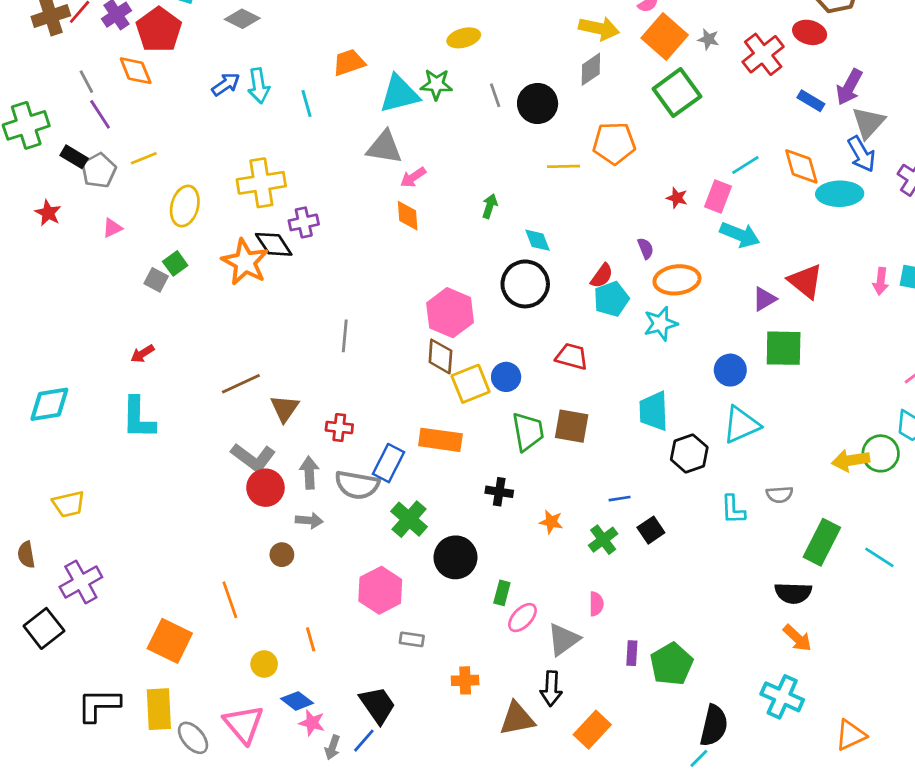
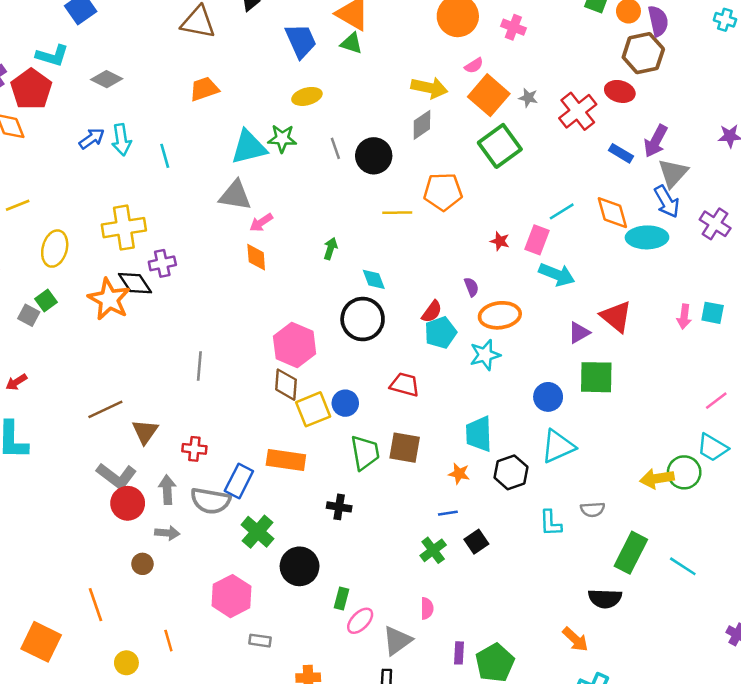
orange trapezoid: (349, 62) -> (204, 89), moved
orange star: (551, 522) -> (459, 474), moved
orange arrow: (797, 638) -> (575, 639), moved

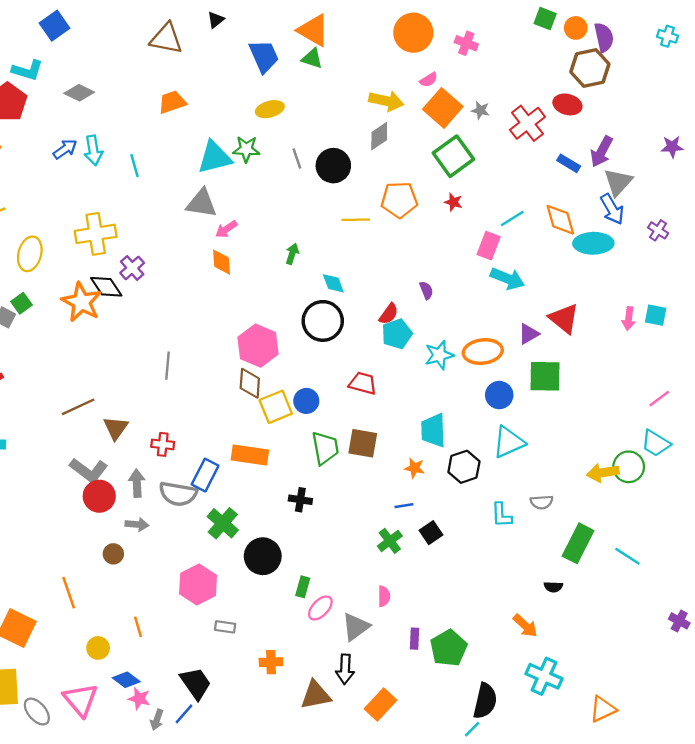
purple cross: (715, 224) -> (658, 230), size x0.7
red star: (500, 241) -> (453, 202), moved
purple cross: (162, 263) -> (132, 268), turned -30
orange ellipse: (500, 315) -> (483, 352), moved
black semicircle: (605, 598) -> (553, 587), size x0.6

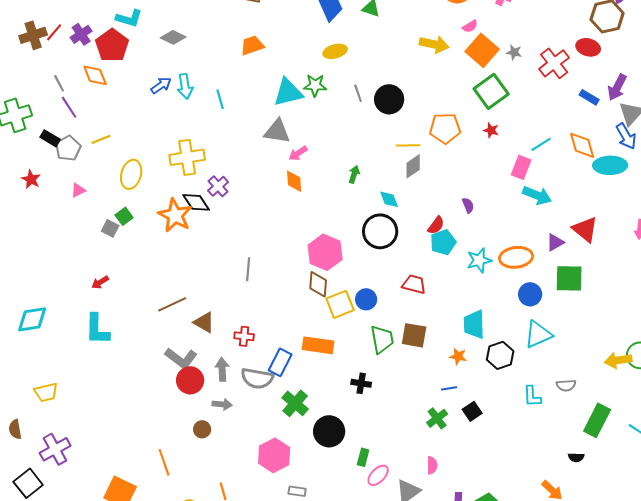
gray diamond: (379, 136) -> (413, 166), moved
brown triangle: (116, 428) -> (204, 322), turned -35

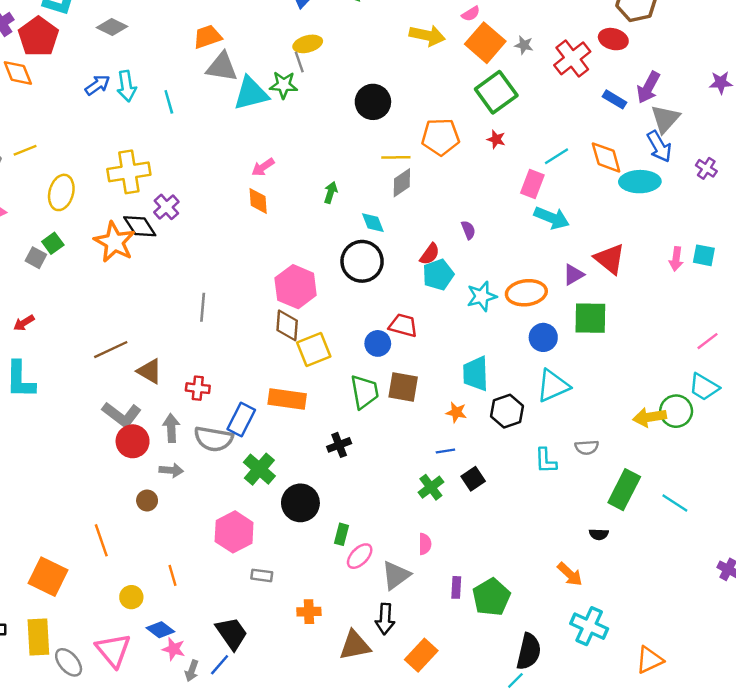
gray line: (358, 93) -> (299, 62), moved
gray triangle: (277, 131) -> (222, 67), moved
blue circle: (366, 299) -> (378, 343), moved
black cross: (361, 383) -> (339, 445), turned -30

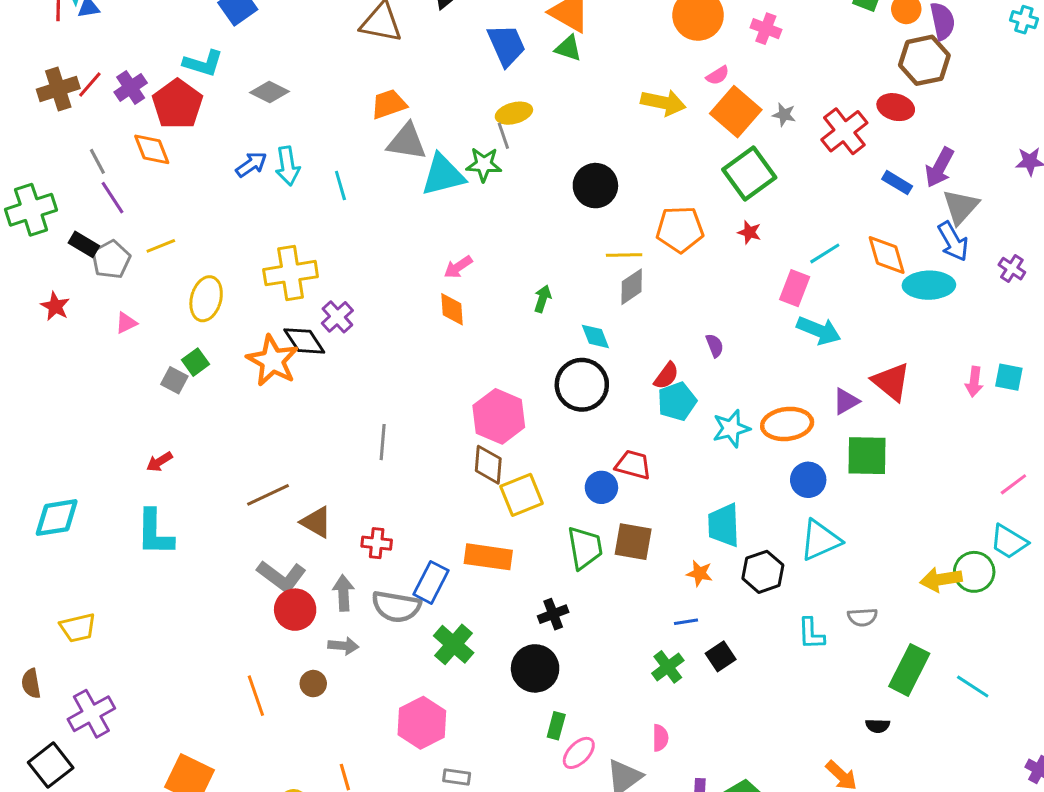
black circle: (300, 503) -> (535, 668), moved
orange line: (101, 540) -> (256, 696), moved

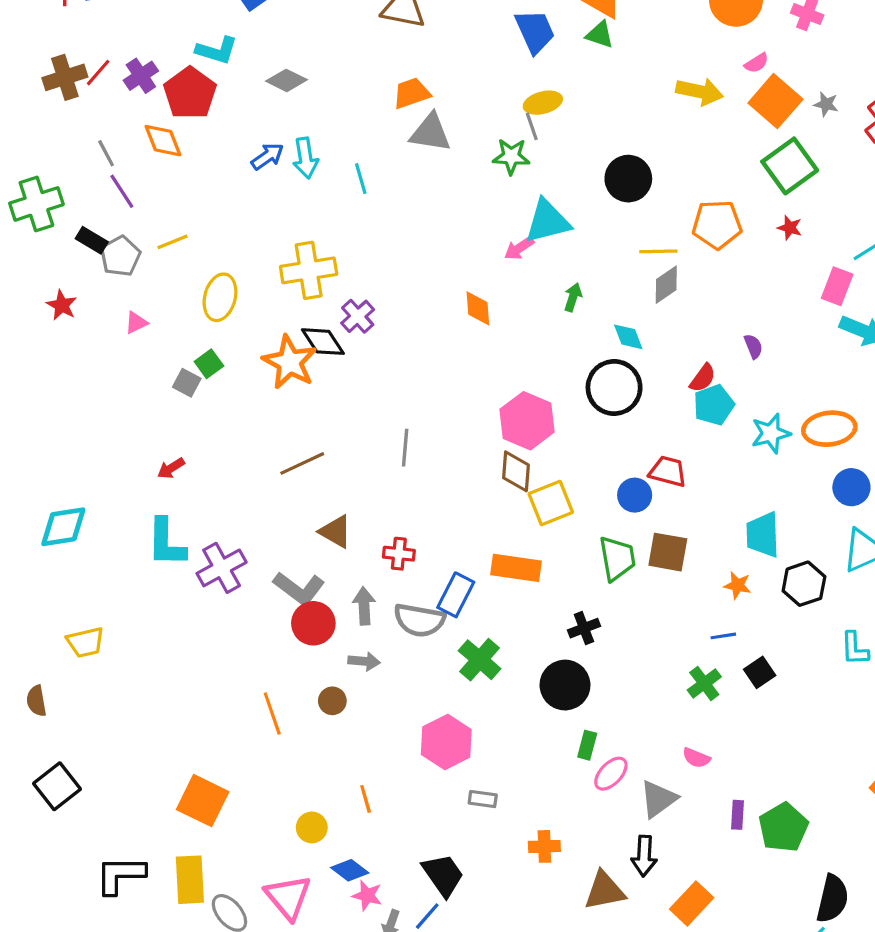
cyan triangle: (443, 175) -> (548, 221), moved
pink arrow: (458, 267) -> (519, 248), moved
brown line: (268, 495) -> (302, 463), moved
purple cross: (91, 714) -> (222, 568), moved
pink semicircle: (660, 738) -> (696, 758), turned 112

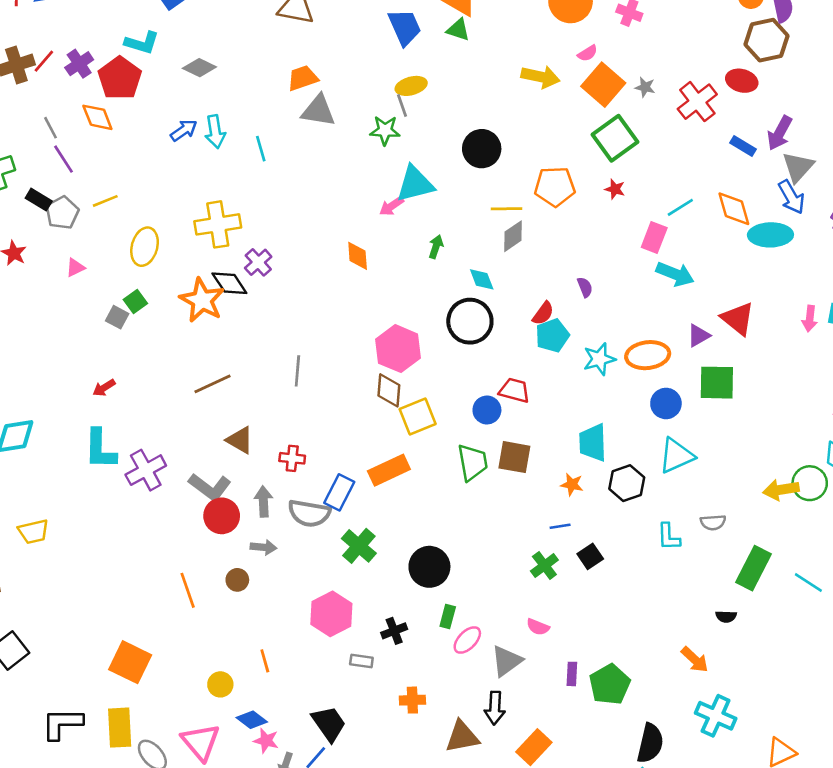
orange rectangle: (516, 568) -> (389, 470), turned -33
black cross: (584, 628) -> (394, 631), moved

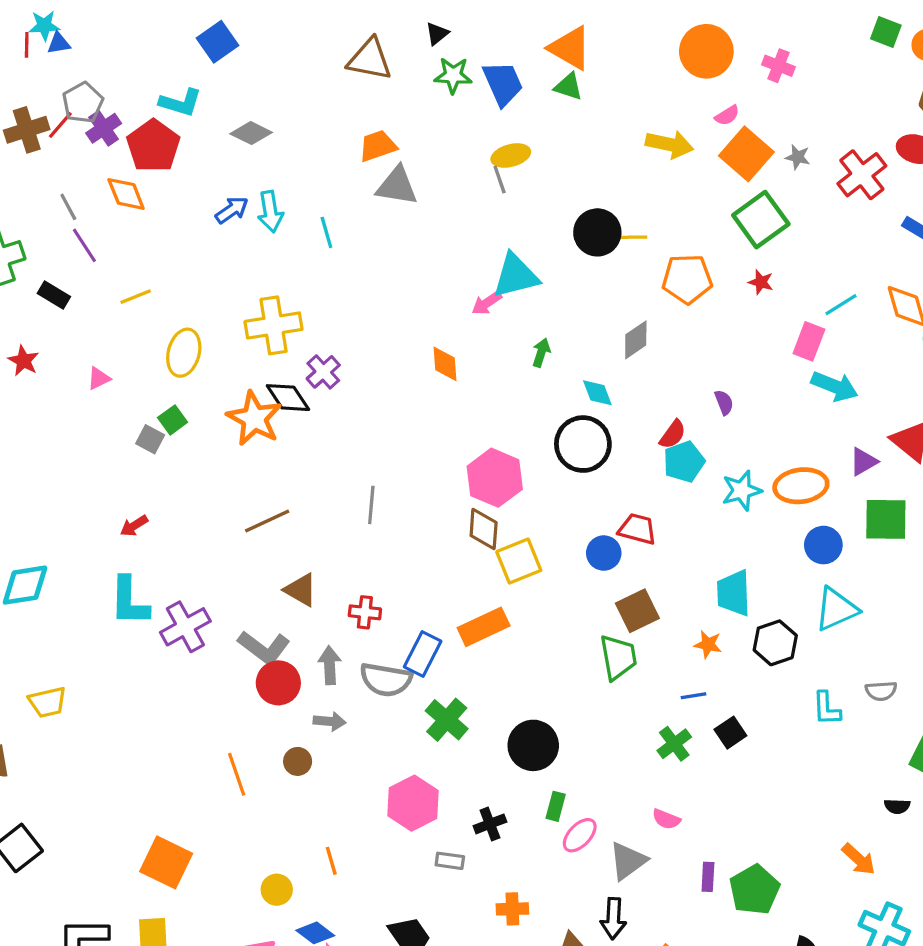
green star: (385, 130) -> (453, 75), moved
yellow line: (507, 209) -> (628, 237), moved
gray pentagon: (62, 213) -> (83, 103), moved
brown square: (514, 457) -> (637, 611), turned -36
green trapezoid: (473, 462) -> (618, 657), moved

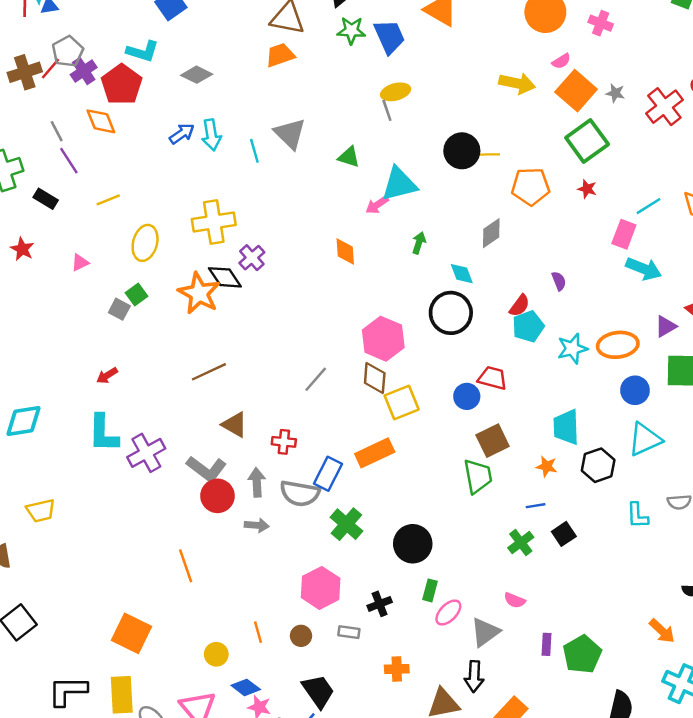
green triangle: (568, 87) -> (349, 157), moved
orange trapezoid: (378, 146) -> (280, 55), moved
gray triangle: (397, 186) -> (290, 134), moved, turned 36
gray line: (371, 505) -> (316, 379), moved, turned 36
brown circle: (298, 761) -> (301, 636), moved

